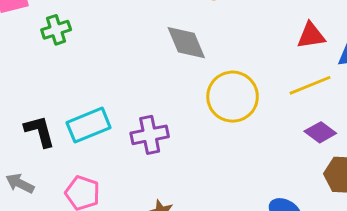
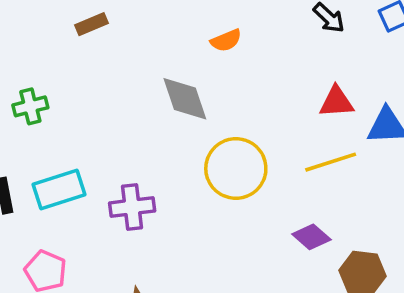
green cross: (56, 30) -> (30, 106), moved
purple diamond: (320, 132) -> (311, 237), moved

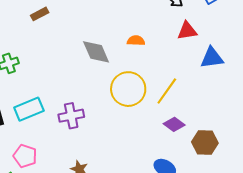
orange semicircle: (226, 40) -> (136, 41), moved, turned -150
red triangle: (336, 102) -> (187, 31), moved
yellow line: (331, 162) -> (167, 91), moved, turned -32

